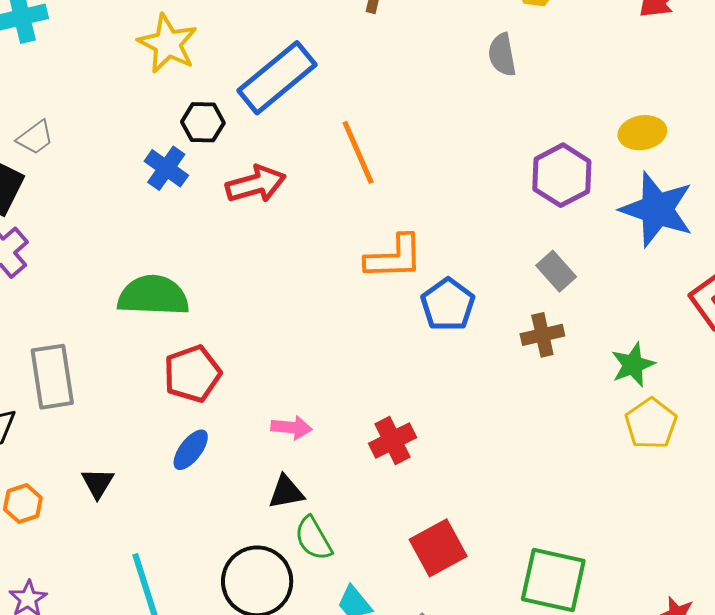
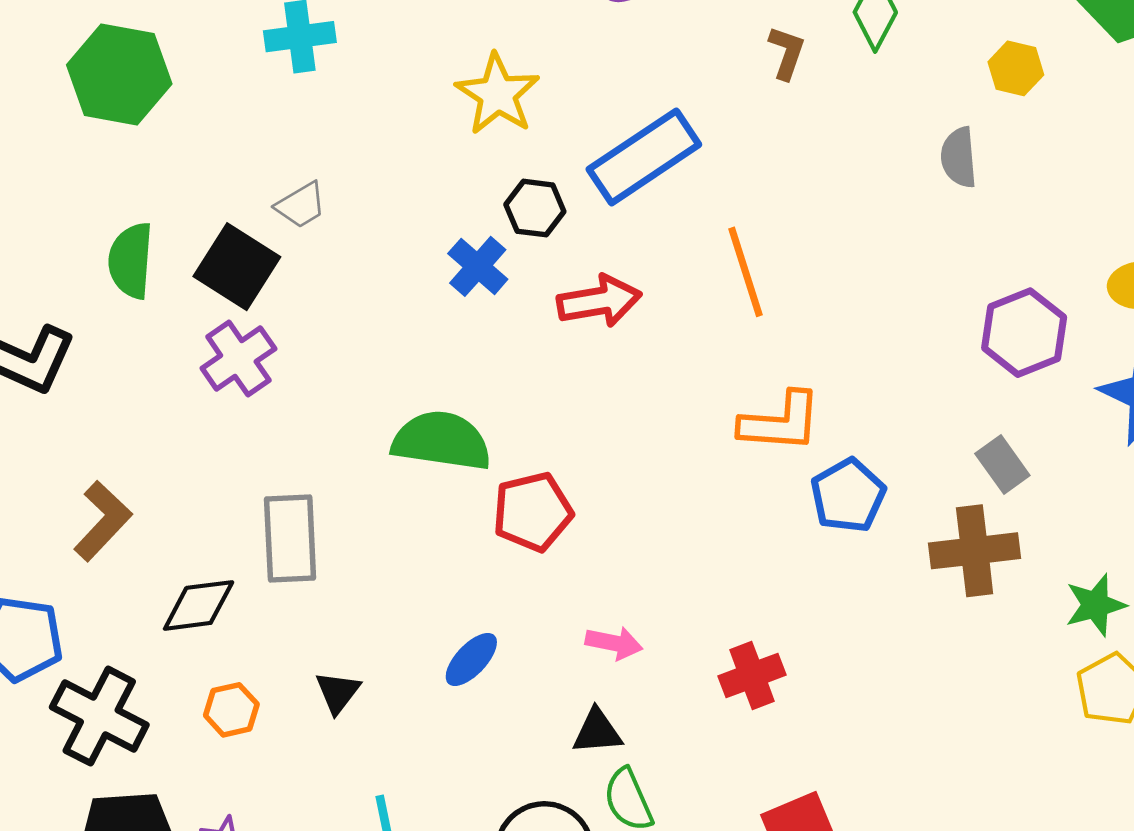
brown cross: (542, 335) -> (975, 551), size x1.5
red pentagon: (192, 374) -> (533, 512), moved

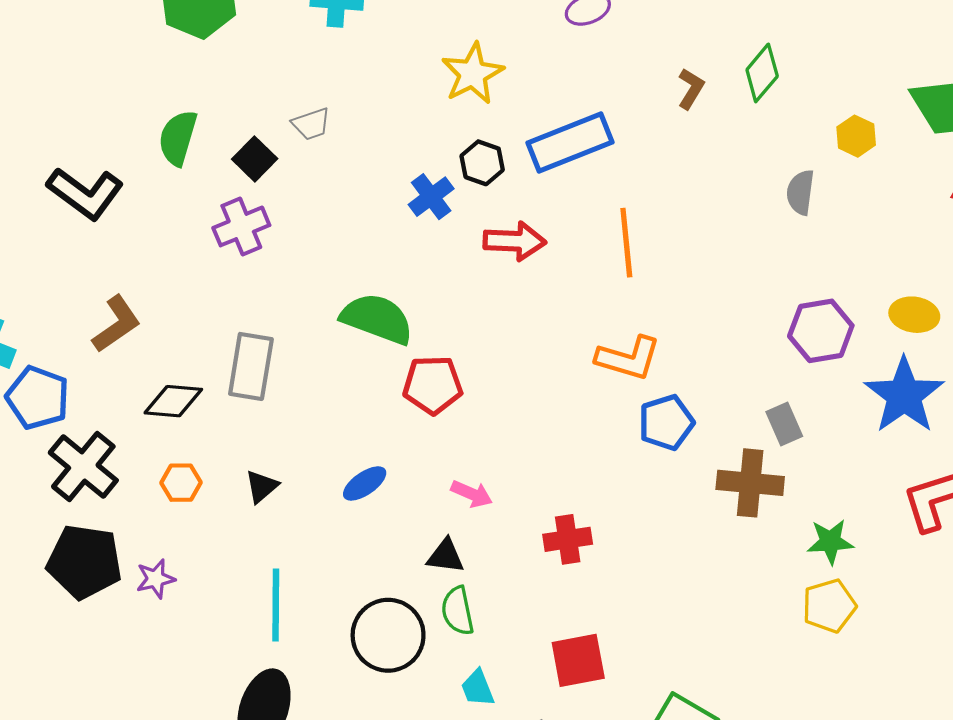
black square: (237, 267) -> (255, 159), size x0.7

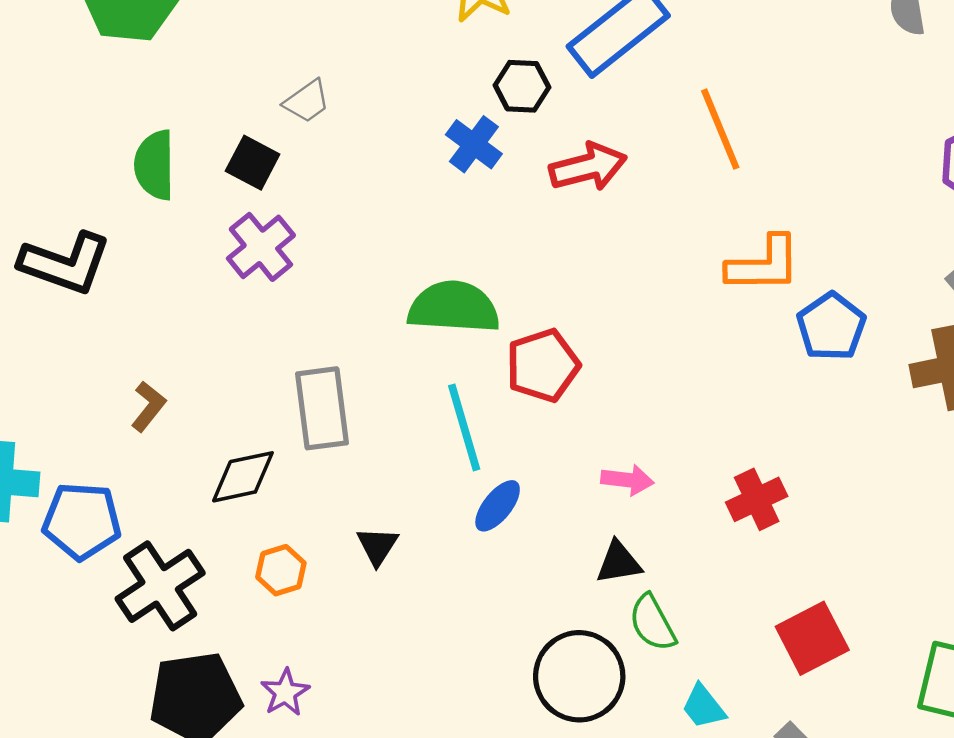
brown L-shape: (116, 324) -> (148, 406), size x0.7
black cross: (83, 466) -> (160, 586), turned 34
cyan line: (276, 605) -> (464, 427), moved

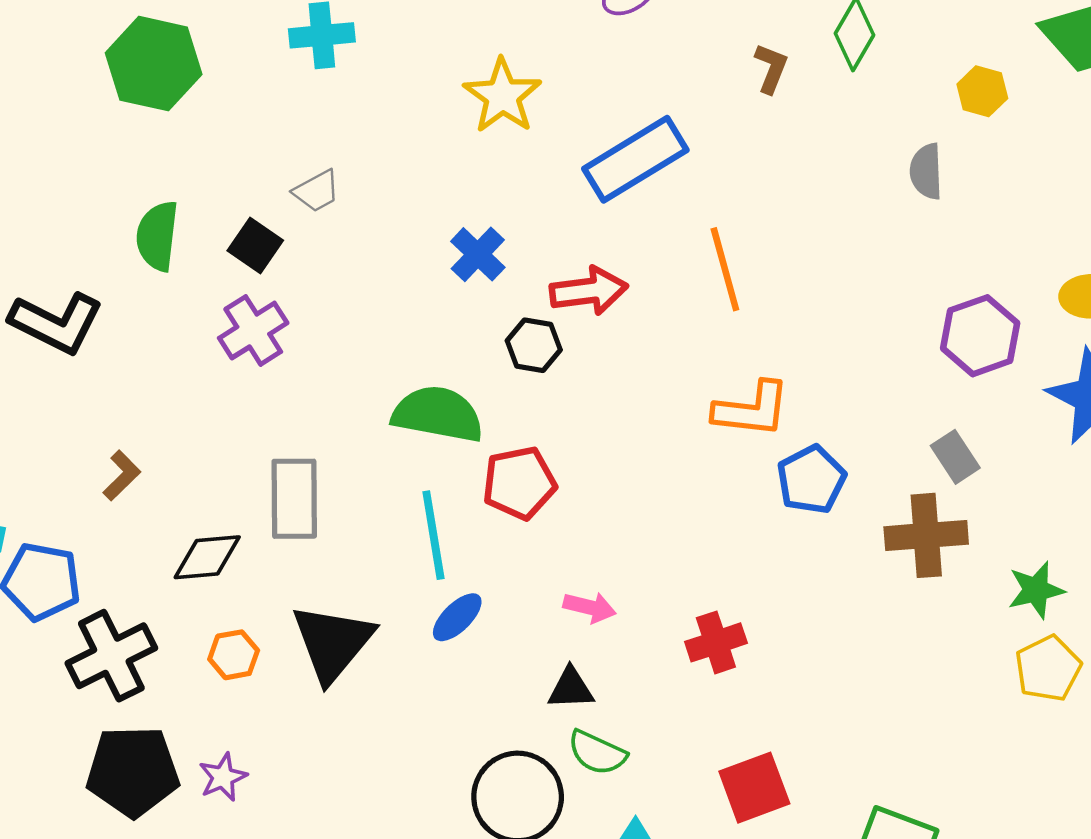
black hexagon: (522, 86) -> (534, 345), moved
black triangle: (377, 546) -> (333, 643), size x2.0
green semicircle: (652, 623) -> (597, 753), turned -44

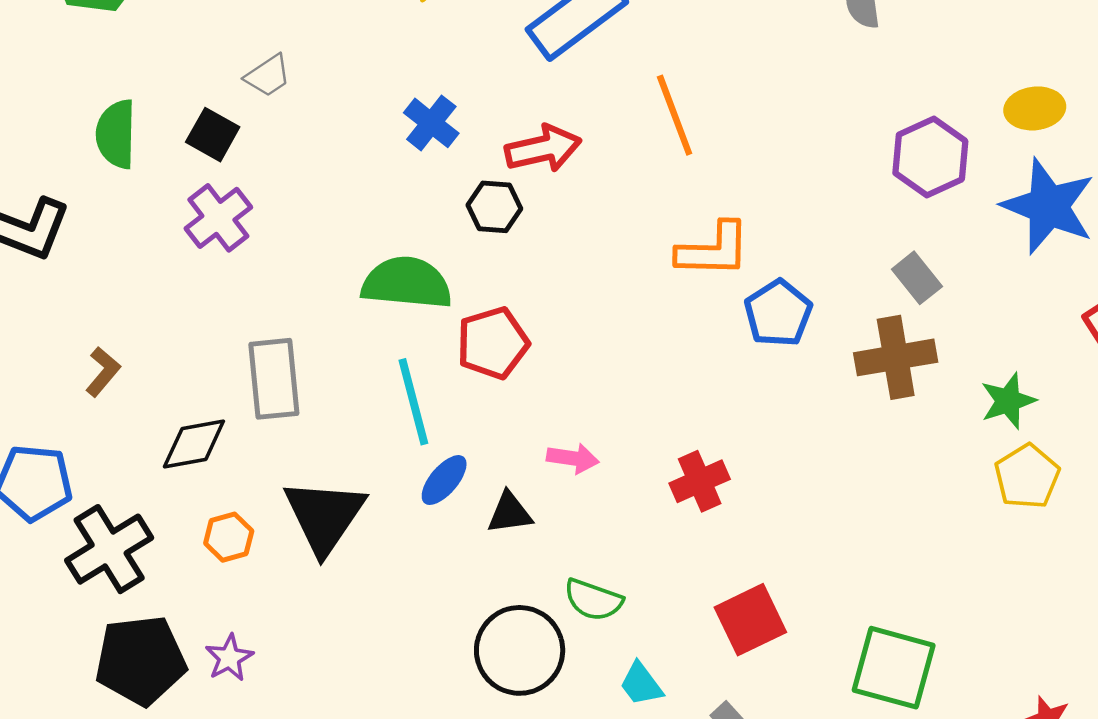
black triangle: (571, 688) -> (510, 513), moved

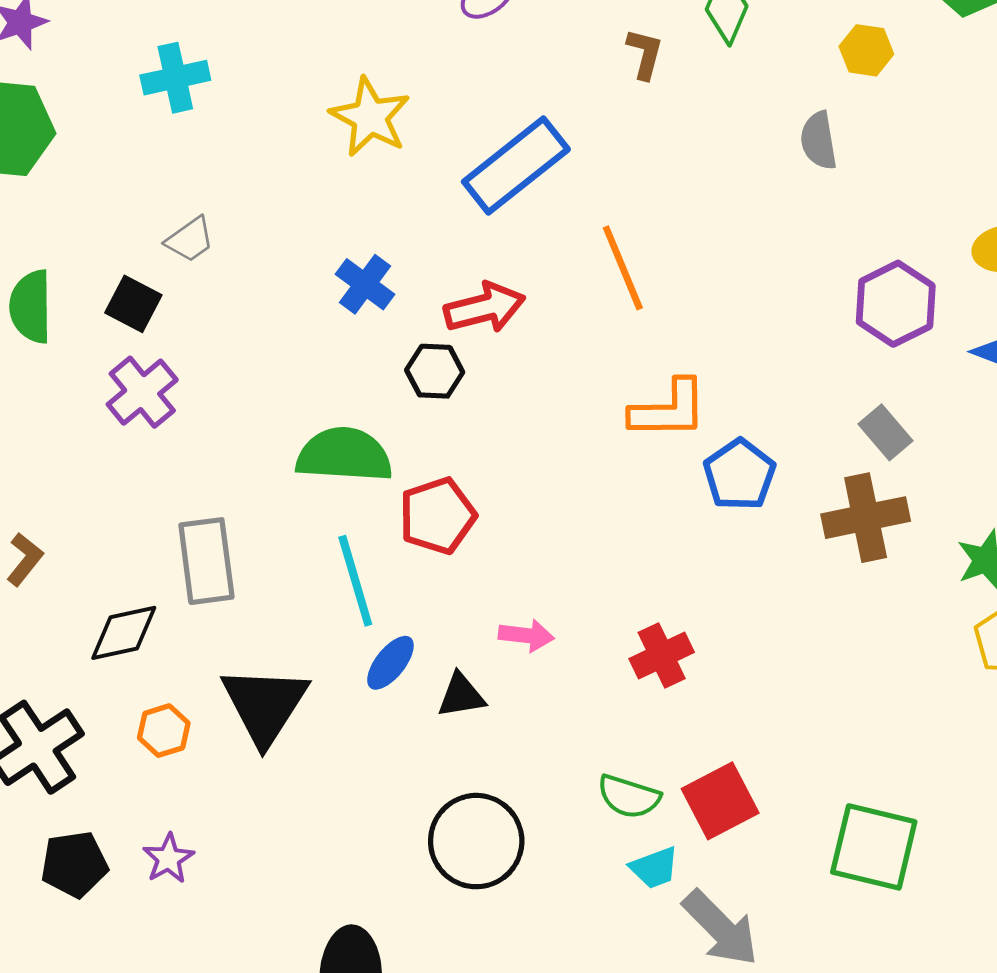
green semicircle: (593, 600) -> (629, 797), moved
black pentagon: (141, 660) -> (74, 864), size x0.7
cyan trapezoid: (641, 684) -> (654, 868), moved, turned -72

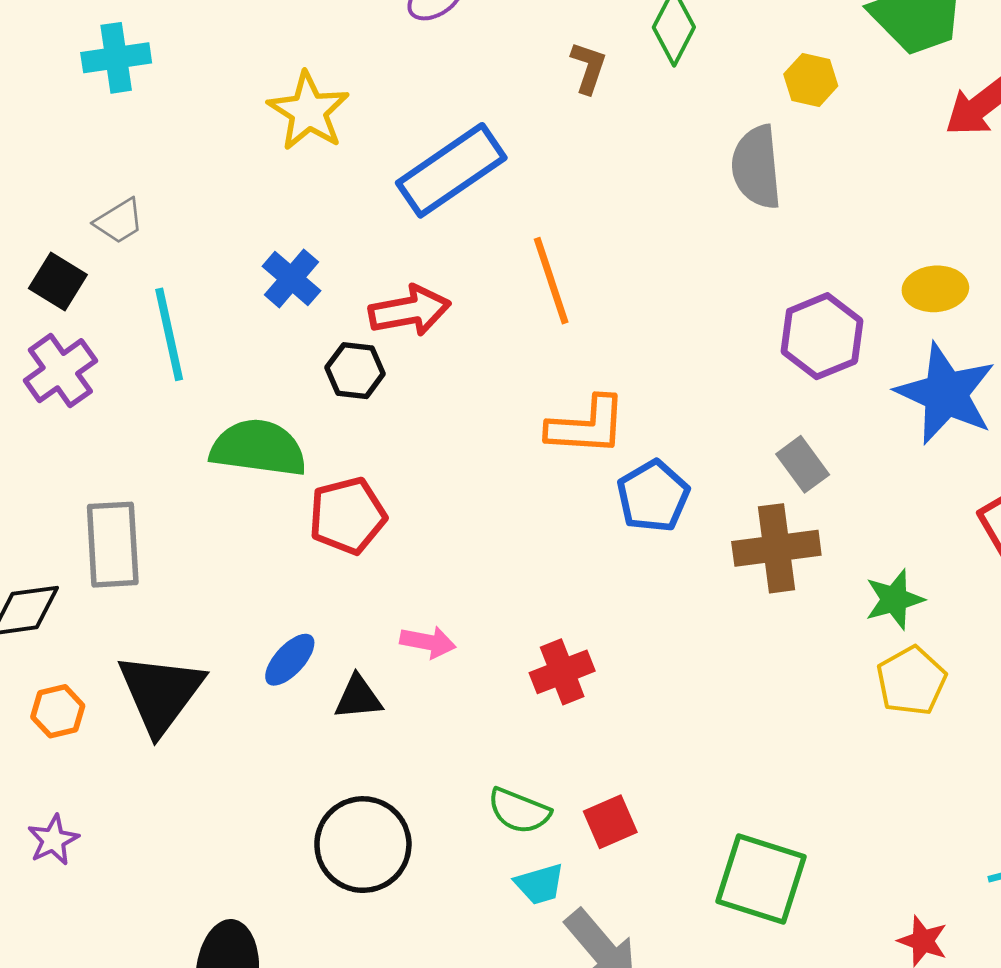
gray semicircle: (819, 141) -> (757, 167), size x1.4
cyan line: (355, 581) -> (169, 334), moved
red square: (720, 801) -> (610, 822), size x0.7

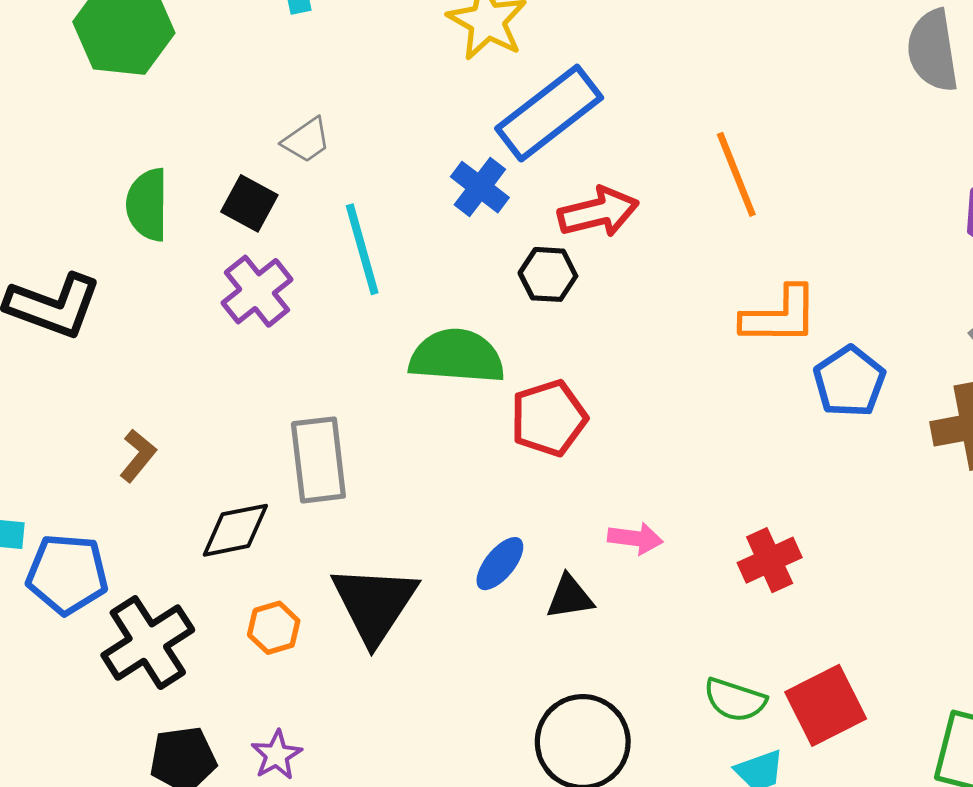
blue rectangle: (451, 170) -> (549, 113), moved
red square: (610, 822) -> (826, 705), size x1.5

